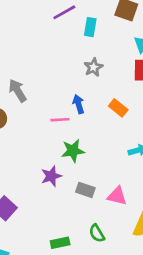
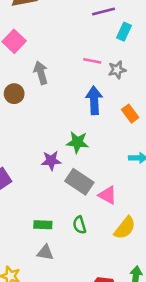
blue arrow: (79, 104) -> (94, 100), size x1.5
pink line: (60, 120) -> (92, 61), moved
gray rectangle: (85, 190) -> (79, 182), size x1.5

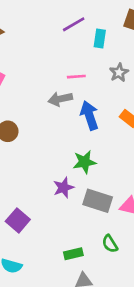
gray star: (117, 70) -> (119, 72), moved
gray arrow: (41, 73) -> (60, 99), moved, turned -70

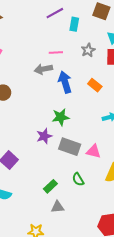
green rectangle: (73, 254) -> (50, 186), turned -32

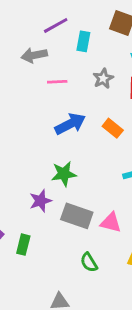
gray arrow: (43, 69) -> (34, 55), moved
blue arrow: (65, 82) -> (70, 124), turned 80
green rectangle: (50, 186) -> (23, 245), moved, turned -32

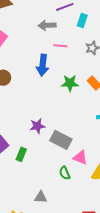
blue arrow: (70, 124) -> (43, 65), moved, turned 115
green star: (64, 174) -> (70, 83), moved
pink triangle: (111, 222) -> (80, 158), moved

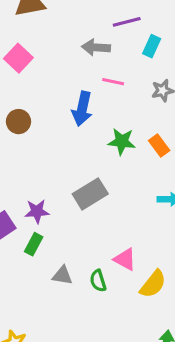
purple star: (37, 126) -> (37, 211), moved
gray rectangle: (61, 140) -> (90, 194), moved, turned -65
gray triangle: (41, 197) -> (62, 275), moved

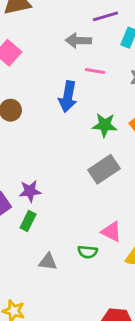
gray rectangle: (90, 194) -> (104, 169), moved
gray triangle: (62, 275) -> (48, 262), moved
green semicircle: (98, 281) -> (88, 252), turned -66

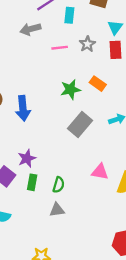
pink line: (95, 71) -> (60, 48), moved
blue arrow: (68, 97) -> (23, 108), moved
green semicircle: (88, 252) -> (59, 185), moved, turned -63

